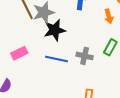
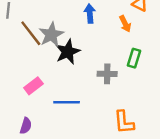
blue line: (57, 59) -> (67, 102), moved

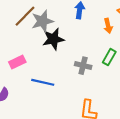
brown line: (31, 33) -> (25, 16), turned 70

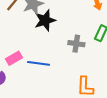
pink rectangle: (17, 62) -> (14, 58), moved

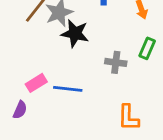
black star: (45, 20) -> (75, 33), turned 30

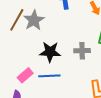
black star: (75, 33) -> (50, 52), moved

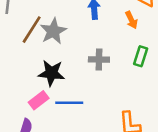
gray cross: (82, 51) -> (99, 59), moved
black star: (50, 52) -> (51, 73), moved

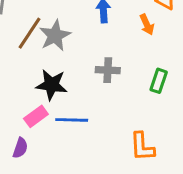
green rectangle: (141, 56) -> (159, 81), moved

